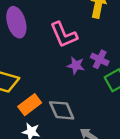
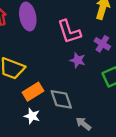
purple cross: (100, 59) -> (102, 44), moved

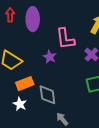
purple star: (78, 60) -> (50, 57), moved

